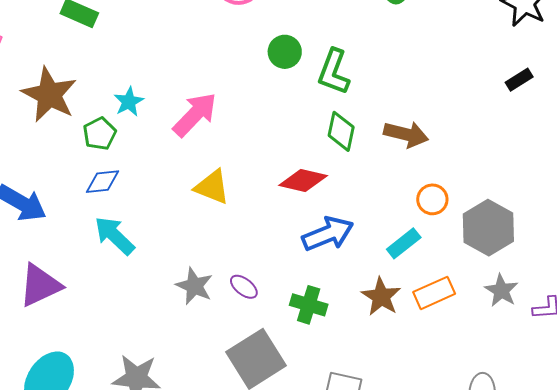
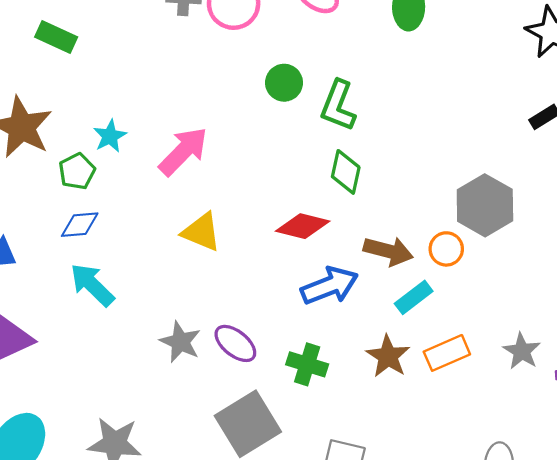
brown arrow: (406, 134) -> (388, 251), moved
gray hexagon: (488, 228) -> (485, 205), moved
purple ellipse: (244, 287) -> (235, 343), size x1.4

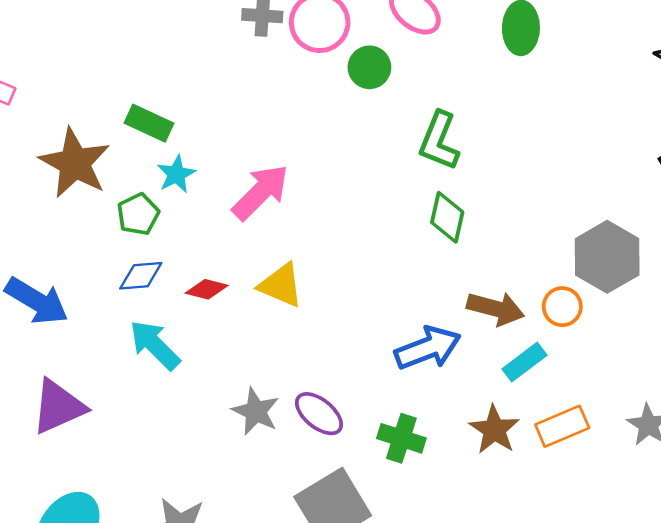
green rectangle: (56, 37) -> (149, 123), moved
green circle: (284, 83) -> (369, 67), moved
red diamond: (303, 226) -> (207, 289), moved, size x0.7

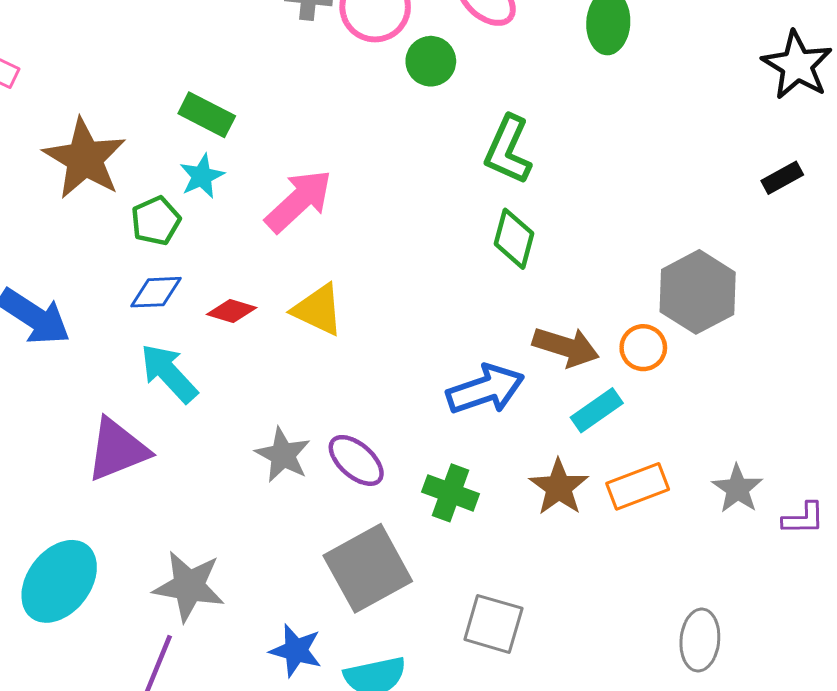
green rectangle: (149, 123) -> (207, 115), moved
purple triangle: (58, 407) -> (117, 450), moved

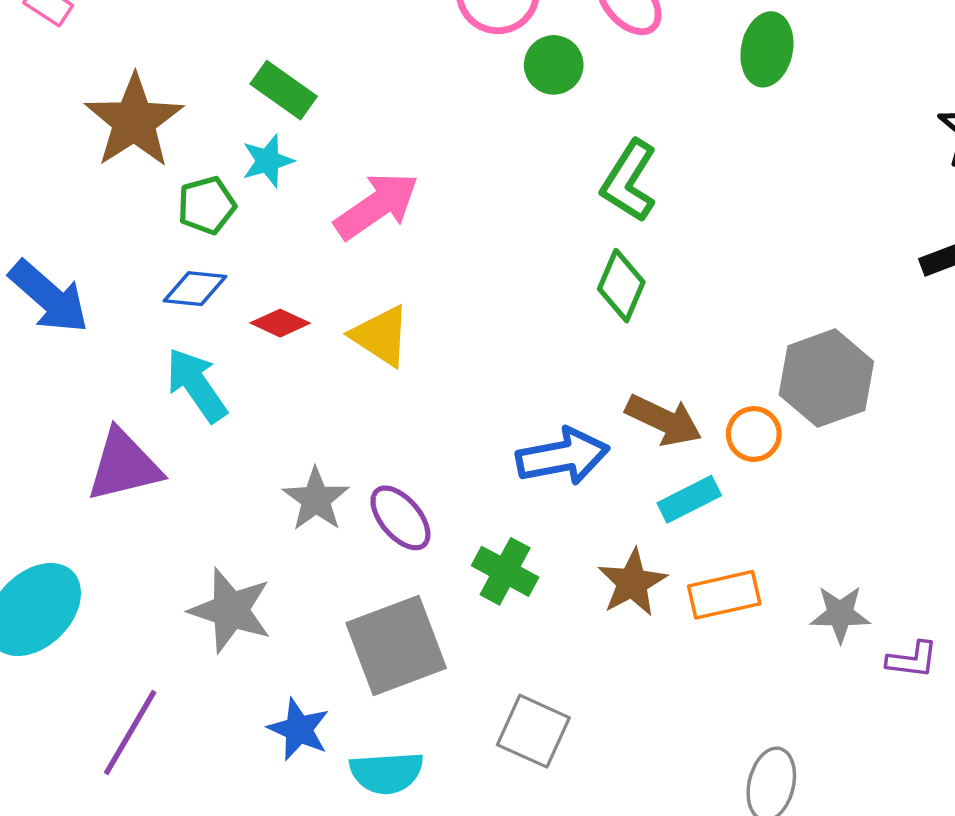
gray star: (737, 489) -> (840, 614), turned 30
gray star: (189, 586) -> (230, 610), moved

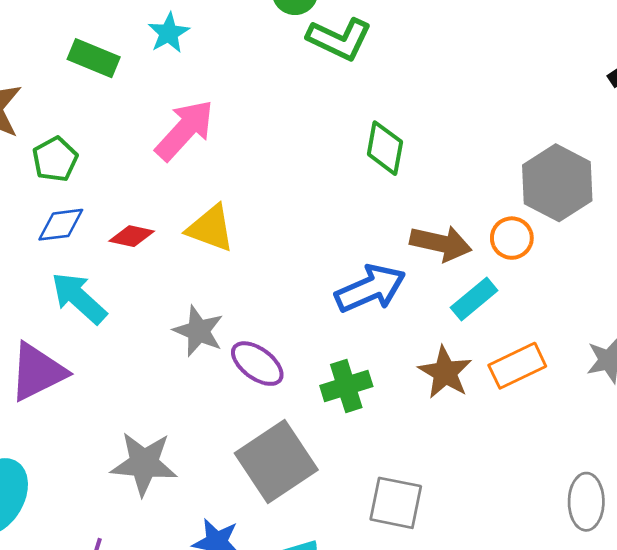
cyan star: (268, 161) -> (169, 33), moved
green L-shape: (629, 181) -> (339, 39), moved, turned -84
gray star: (316, 499) -> (198, 331), moved
green cross: (505, 571) -> (346, 386), turned -33

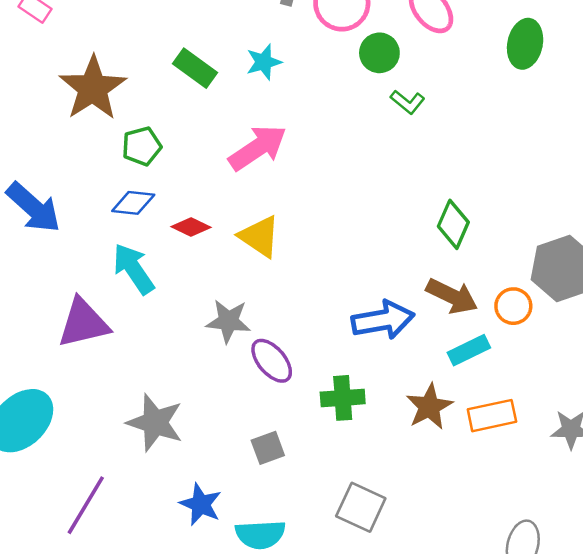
green L-shape: (339, 39) -> (408, 102), size x0.6
green diamond: (385, 148) -> (453, 224), moved
gray star: (198, 331) -> (228, 321), turned -30
gray square: (276, 462) -> (268, 448), size x0.5

